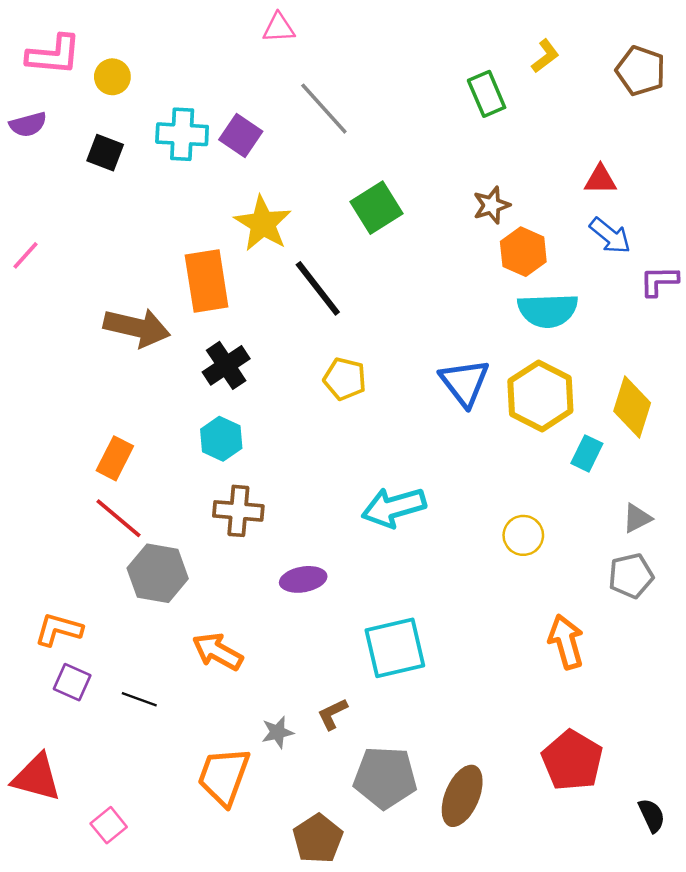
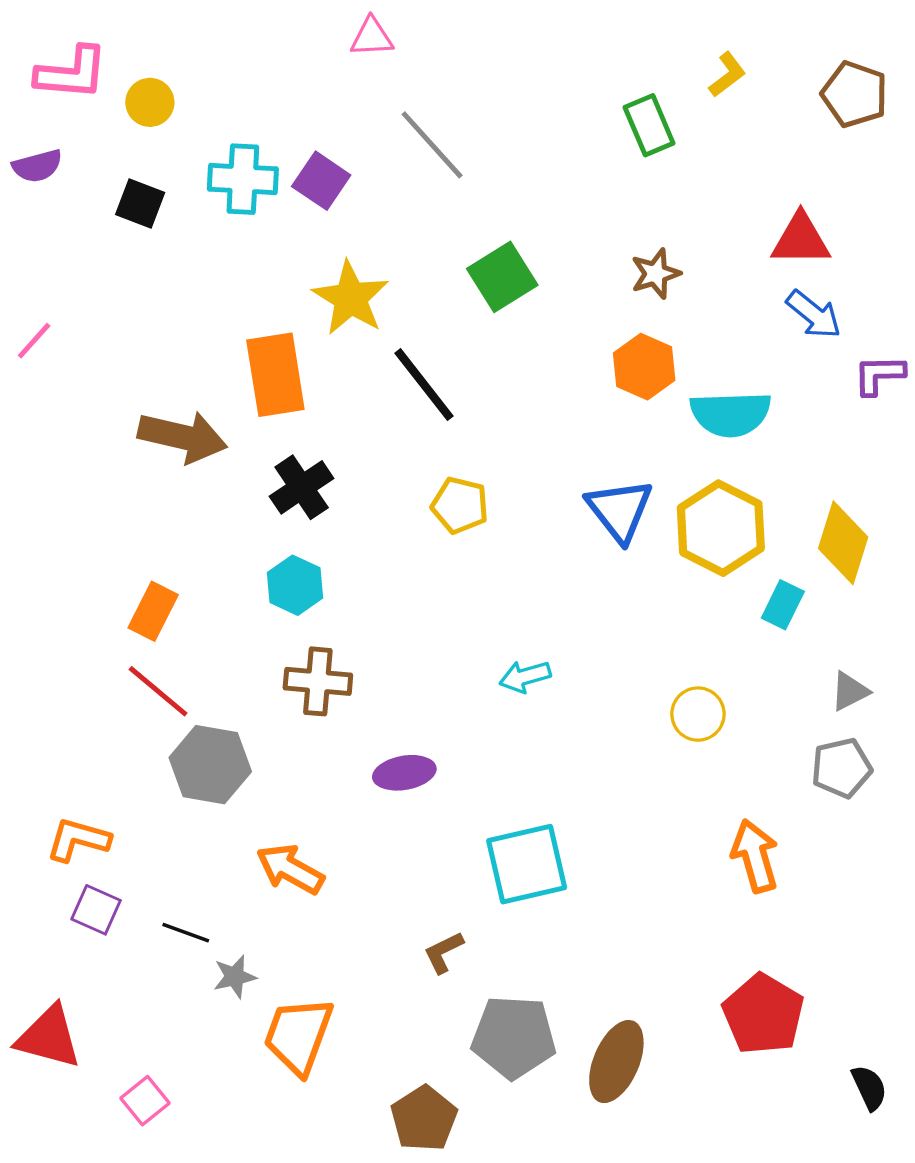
red triangle: (600, 180) -> (801, 239), size x1.4
orange hexagon: (523, 252) -> (644, 367), moved
cyan arrow: (394, 507) -> (525, 677), size x0.6
gray star: (277, 732) -> (235, 977), moved

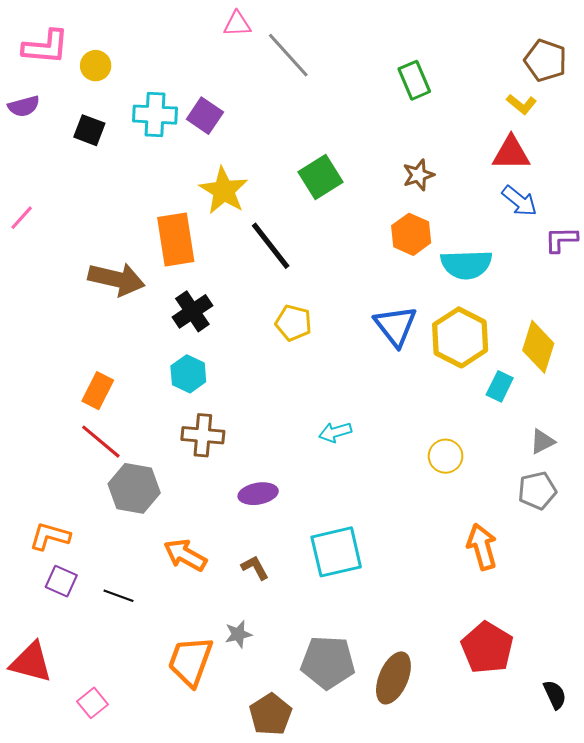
yellow L-shape: (727, 75) -> (522, 104), moved, turned 76
gray line: (432, 145) -> (288, 55), moved
brown L-shape: (444, 952) -> (255, 568), moved, turned 88
gray star: (235, 977) -> (238, 634), moved

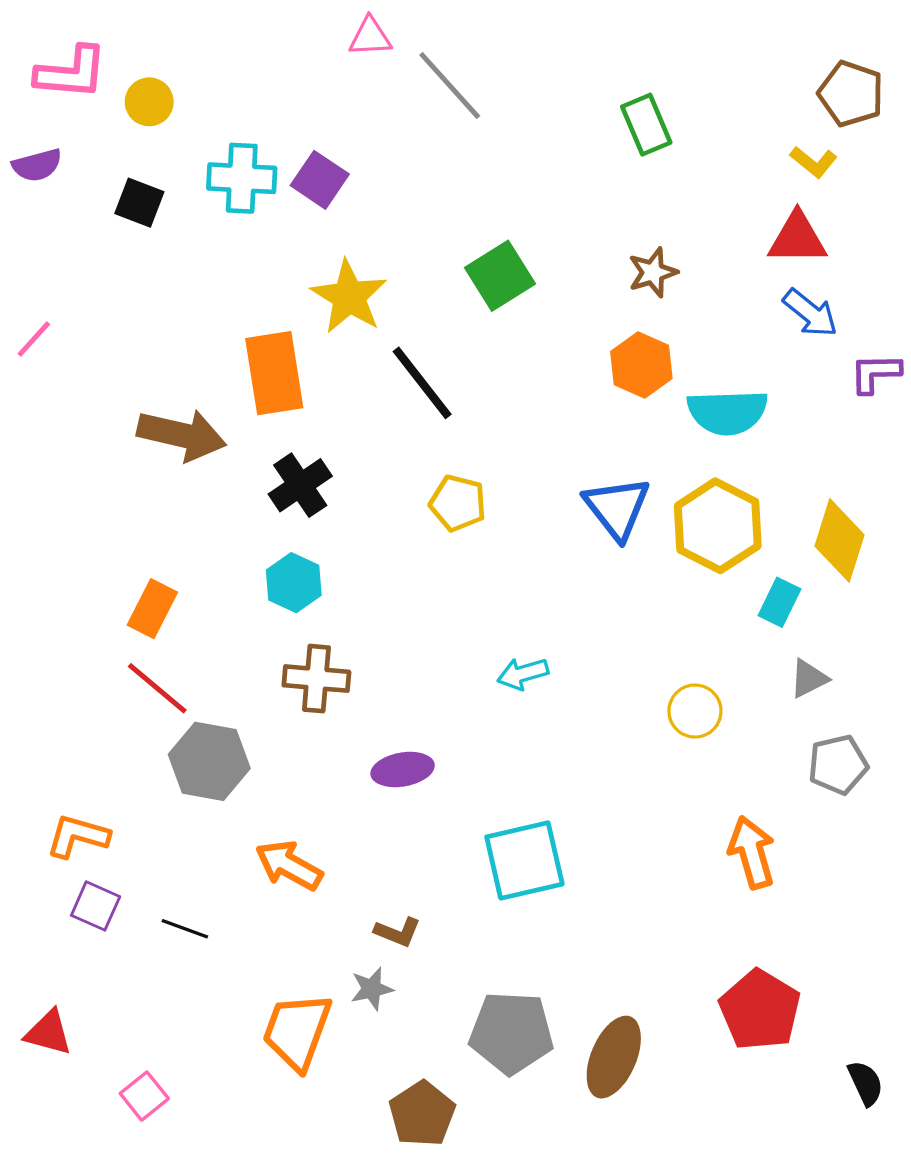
gray triangle: (542, 442) -> (809, 679), moved
brown L-shape: (255, 568) -> (398, 932), moved, turned 140
red triangle: (31, 662) -> (48, 1033), size x0.7

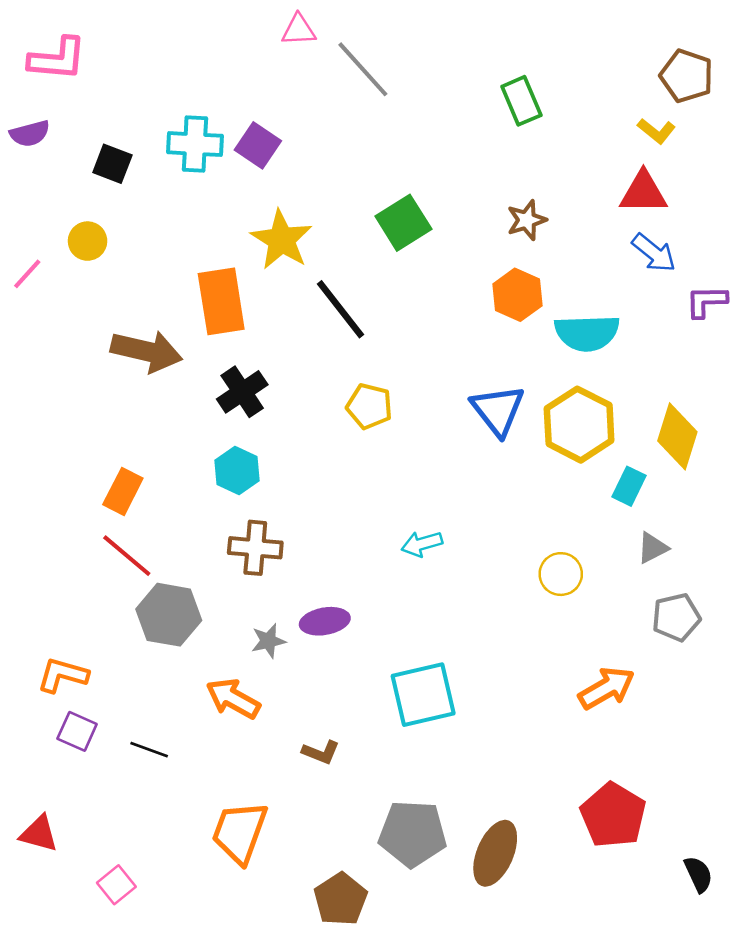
yellow circle: (149, 102) -> (88, 241), moved
orange arrow: (752, 852) -> (607, 688), turned 76
gray star: (372, 989) -> (268, 641), moved

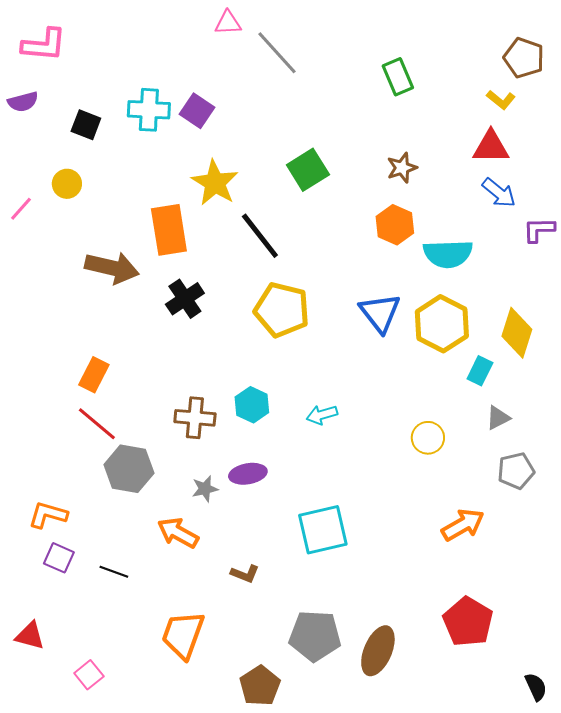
yellow pentagon: (369, 406) -> (282, 310), size x1.6
cyan hexagon: (237, 470) -> (252, 405), moved
black semicircle: (698, 874) -> (536, 687), moved

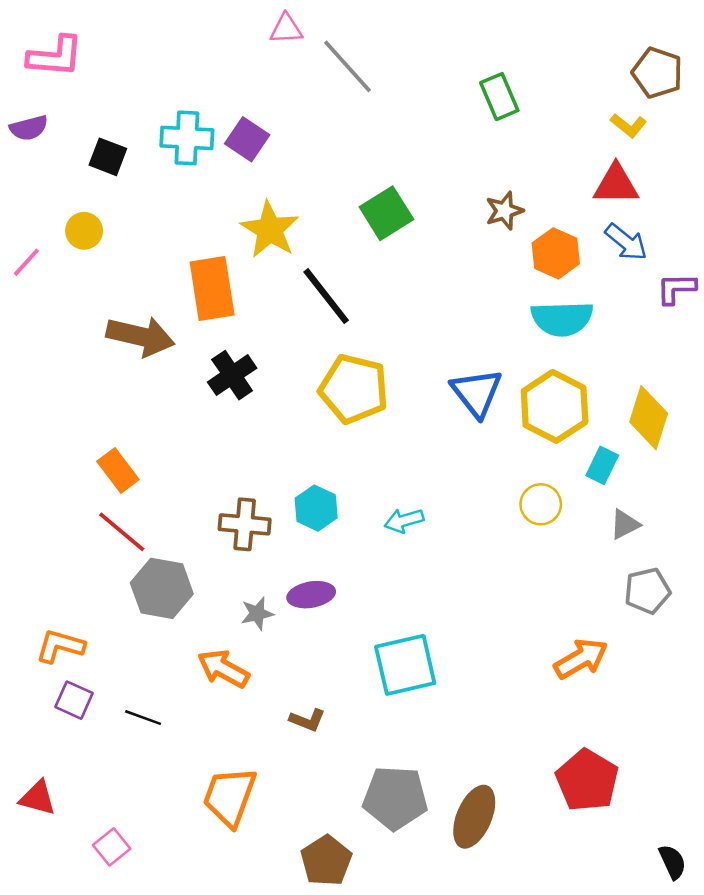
orange hexagon: (395, 225) -> (556, 253), moved
orange rectangle: (94, 375) -> (118, 470), turned -64
yellow circle: (428, 438) -> (541, 504), moved

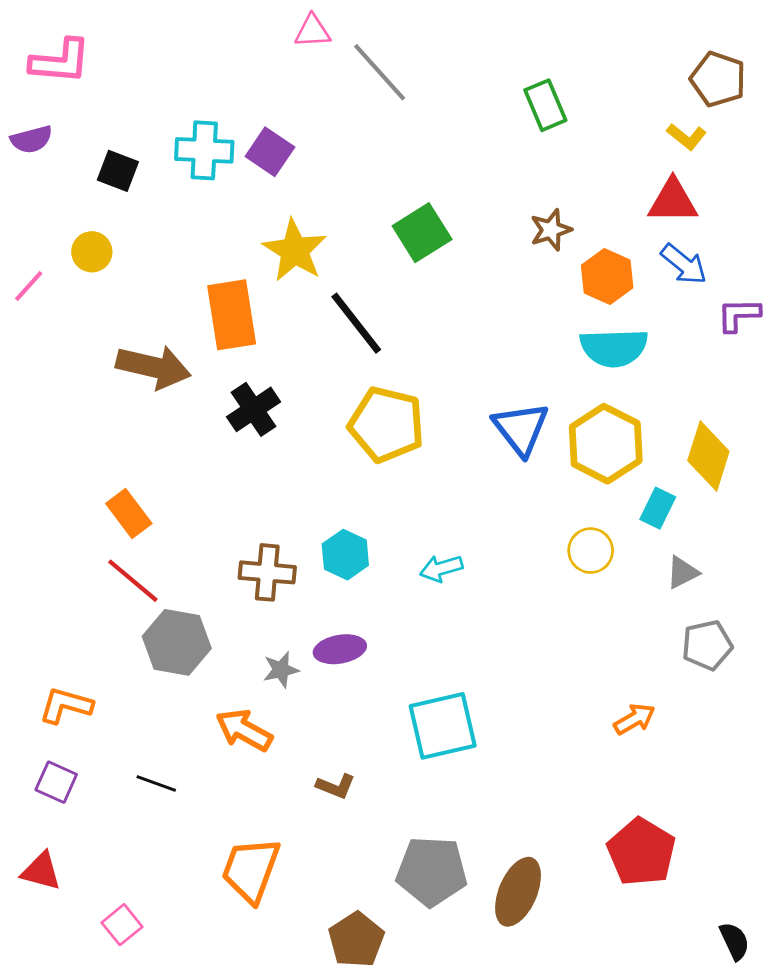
orange arrow: (581, 659) -> (634, 719), size x0.7
purple square: (74, 700) -> (56, 782), moved

